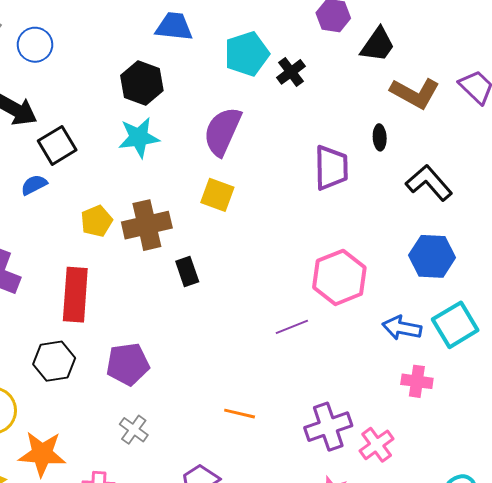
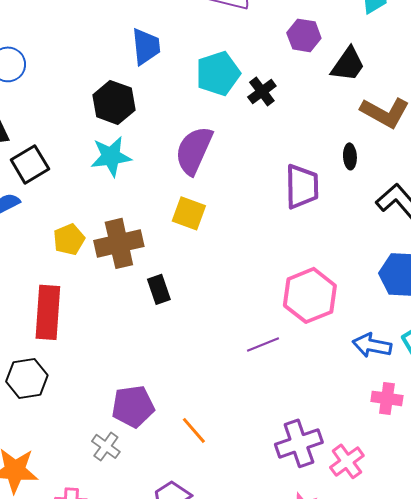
blue trapezoid: (174, 27) -> (146, 46), turned 78
purple pentagon: (128, 364) -> (133, 406), moved
orange line: (240, 414) -> (194, 430), moved, turned 36

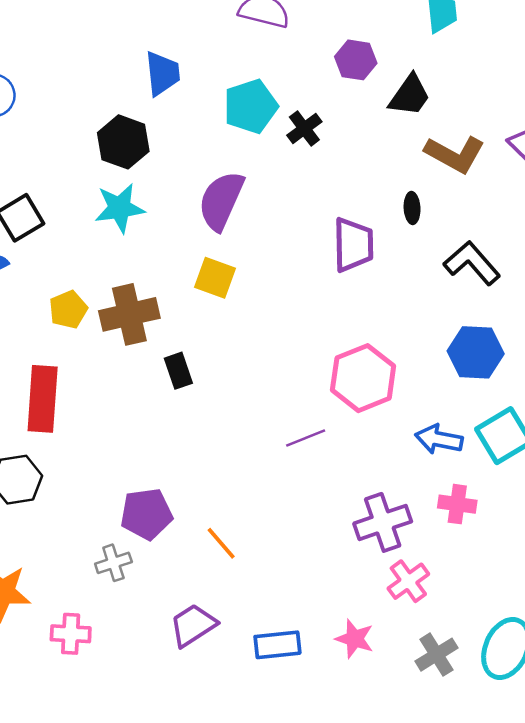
purple cross: (299, 443) -> (383, 522), moved
gray cross: (106, 446) -> (113, 563), turned 36

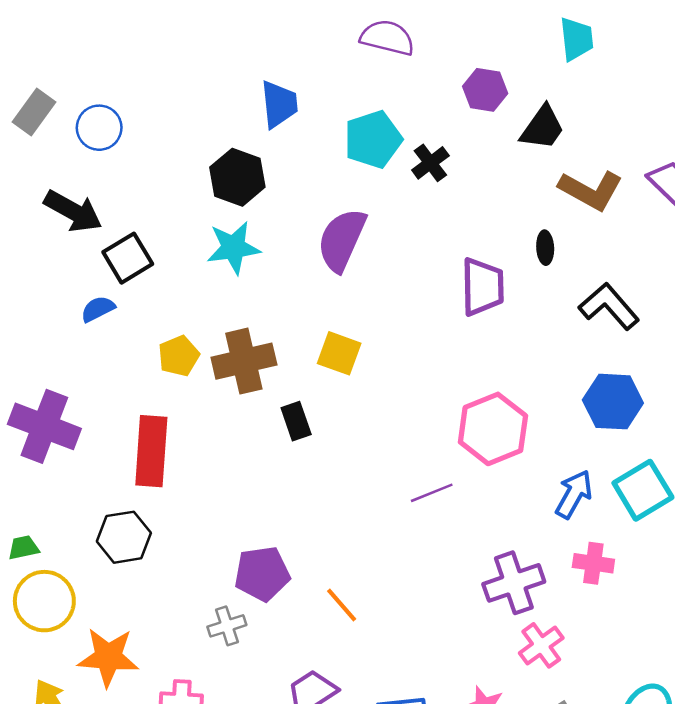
yellow square: (215, 278) -> (339, 353), moved
blue arrow: (439, 439) -> (574, 494), turned 108

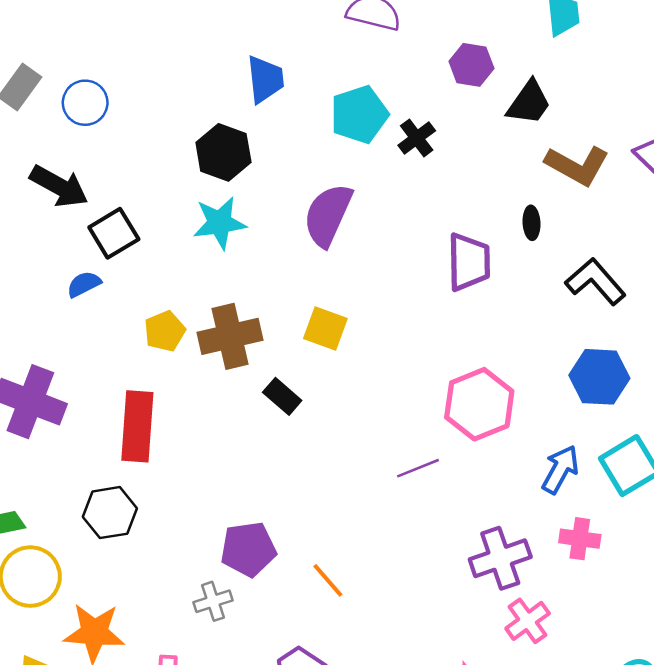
black rectangle: (296, 421) -> (282, 396), turned -30

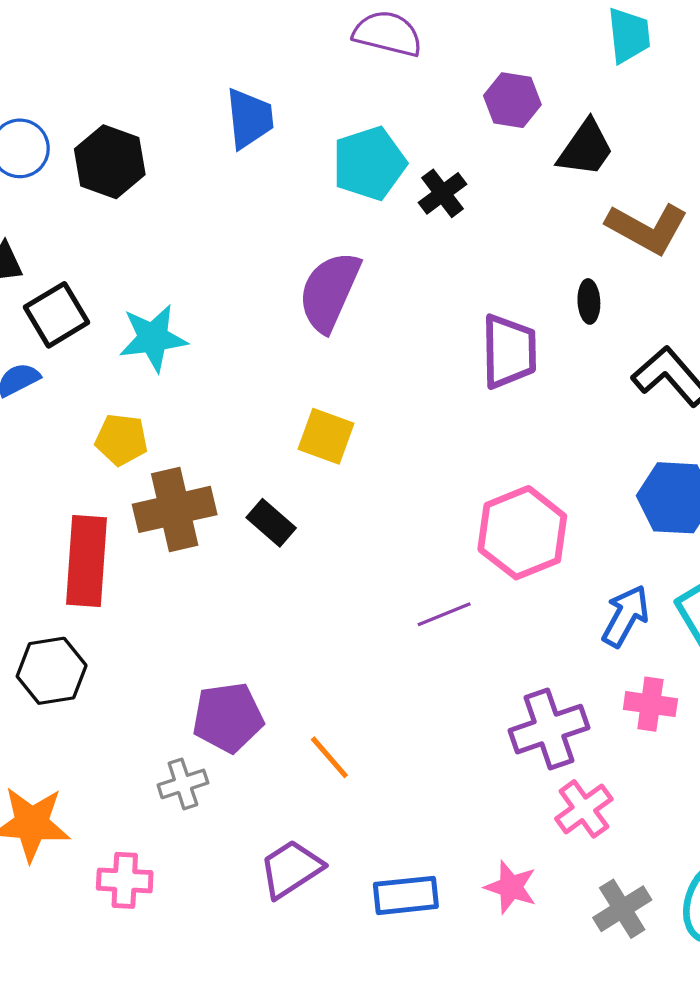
black hexagon: (223, 152) -> (110, 162), moved
cyan star: (220, 223) -> (153, 338), moved
yellow pentagon: (165, 331) -> (121, 440), turned 30
brown cross: (230, 336) -> (175, 509), moved

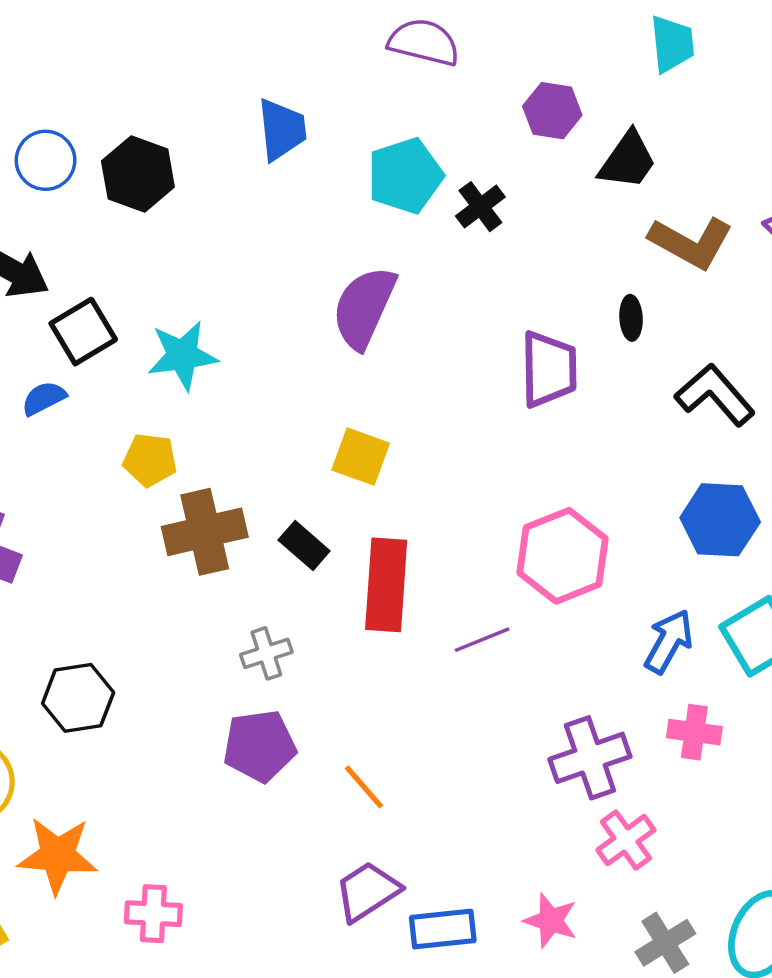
red rectangle: (86, 561) -> (386, 585), moved
gray cross: (183, 784) -> (266, 653), moved
purple trapezoid: (291, 869) -> (367, 891), moved

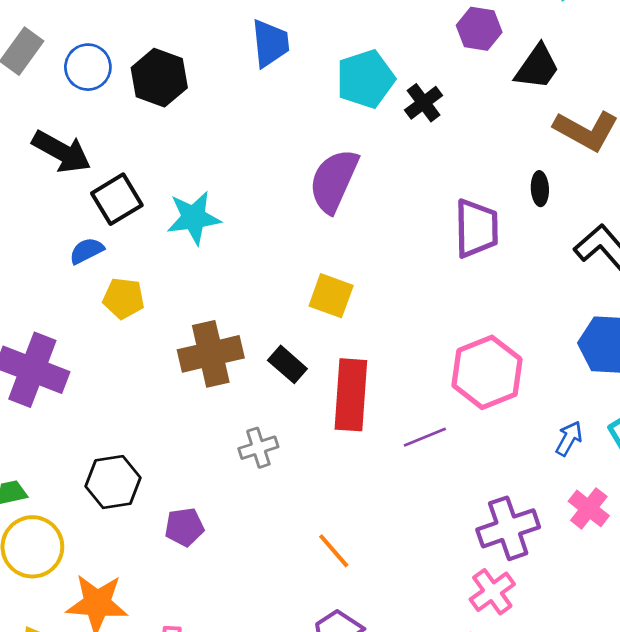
yellow pentagon: (150, 460) -> (124, 298), moved
blue arrow: (669, 641) -> (569, 438), size x0.7
pink cross: (694, 732) -> (589, 508), turned 30
purple pentagon: (260, 746) -> (184, 527), moved, size x0.7
pink cross: (626, 840) -> (492, 592), moved

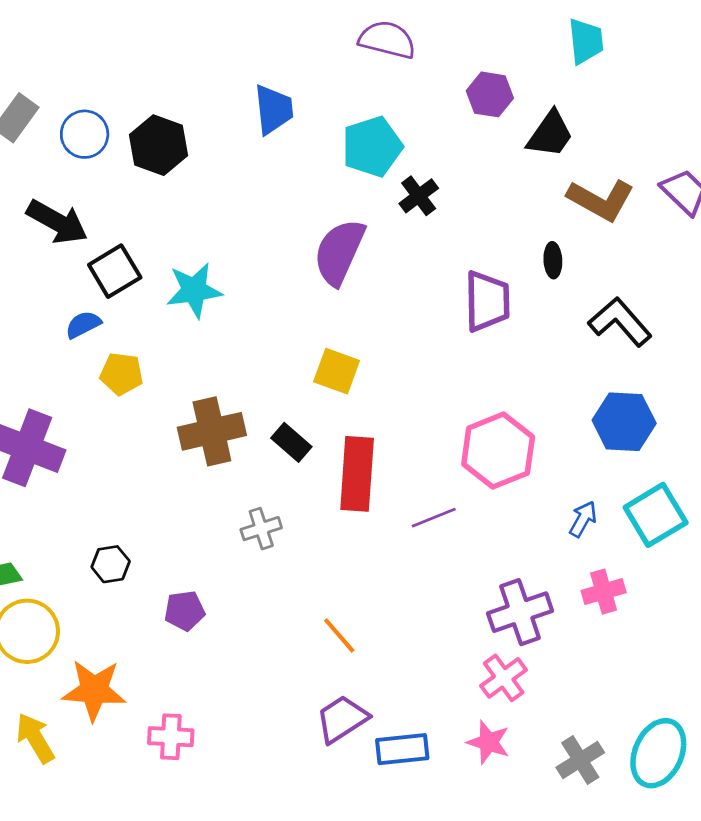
black cross: (424, 103) -> (419, 196), moved
black hexagon: (113, 482) -> (111, 564), size x0.7
pink cross: (589, 508) -> (604, 592), turned 36

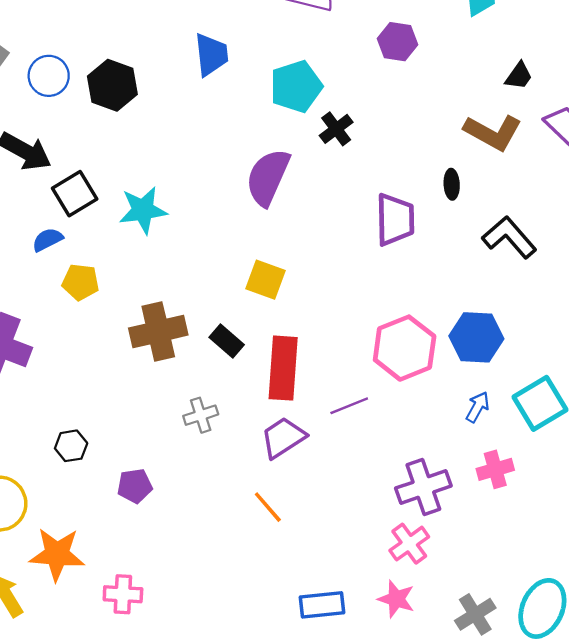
black trapezoid: (550, 134) -> (519, 76), moved, size x0.7
blue hexagon: (624, 422) -> (476, 337), moved
purple trapezoid: (342, 719) -> (283, 438), moved

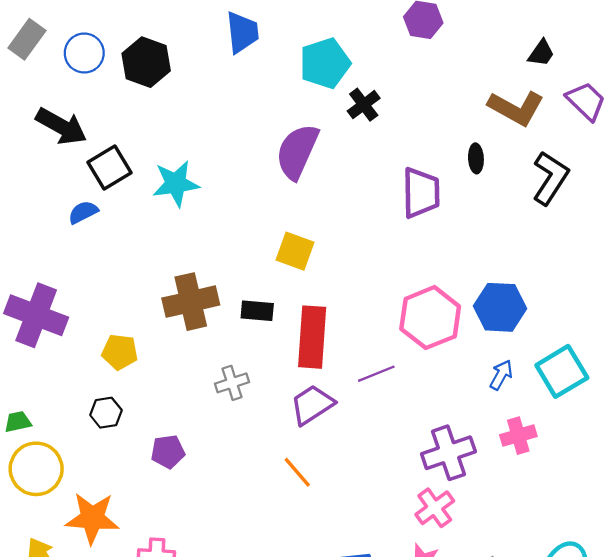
black L-shape: (509, 237) -> (550, 178), moved, turned 74
yellow pentagon: (80, 282) -> (120, 352), moved
black rectangle: (227, 341) -> (257, 311), turned -36

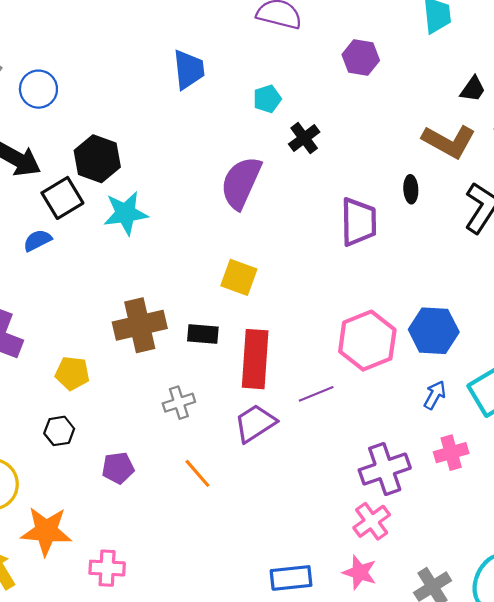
black hexagon: (146, 62) -> (97, 159), moved
cyan pentagon: (325, 63) -> (267, 99), size x0.6
orange line: (297, 472) -> (197, 473), moved

